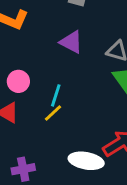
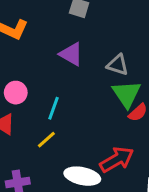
yellow line: (53, 113) -> (46, 140), moved

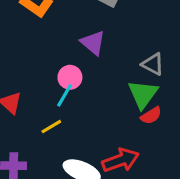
gray triangle: (118, 65) -> (153, 64), moved
pink circle: (16, 93) -> (70, 77), moved

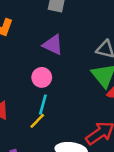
cyan line: (65, 95) -> (43, 105), moved

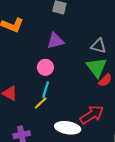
purple triangle: (53, 45) -> (55, 41), turned -42

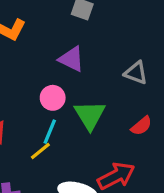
purple triangle: (55, 41) -> (72, 59), turned 36
green triangle: (96, 67) -> (90, 115), moved

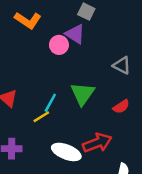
purple triangle: (72, 59) -> (75, 34), moved
pink circle: (53, 98) -> (59, 45), moved

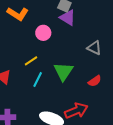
purple triangle: (75, 34) -> (68, 18), moved
yellow line: (41, 117) -> (31, 61), moved

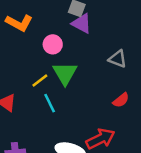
green triangle: (63, 72) -> (65, 73), moved
cyan line: (38, 80) -> (50, 103), turned -49

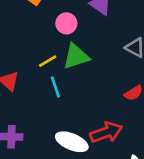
green triangle: (65, 73) -> (76, 56), turned 36

